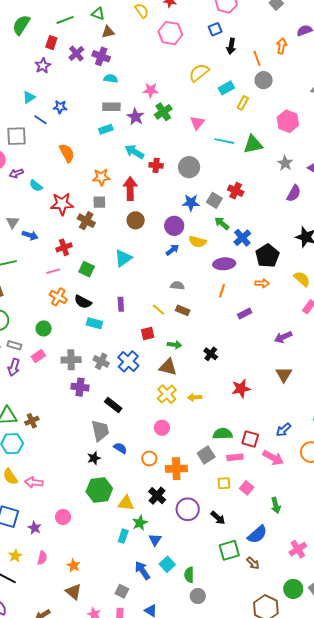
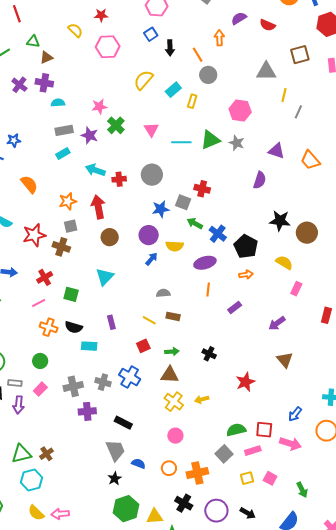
gray star: (285, 163) -> (237, 143), moved

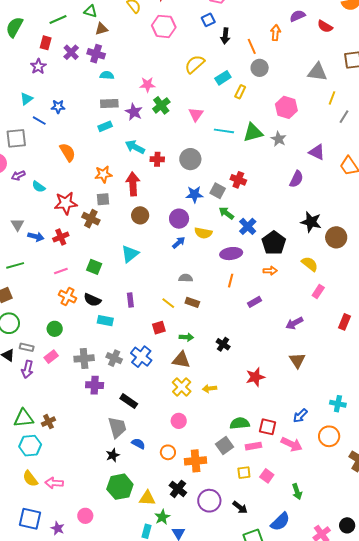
red cross: (45, 277) -> (61, 237), moved

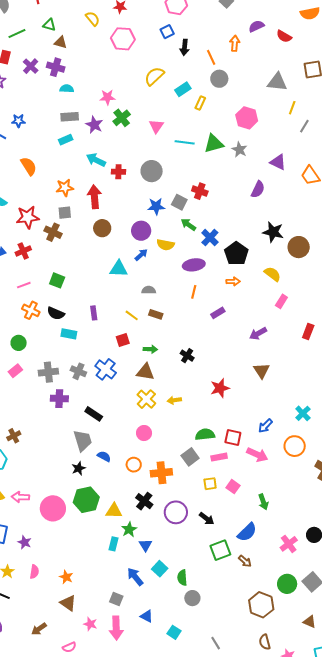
brown triangle: (101, 29) -> (61, 42), turned 32
cyan triangle: (130, 254) -> (119, 269), moved, turned 42
cyan cross: (338, 404) -> (303, 413), turned 35
pink circle: (85, 516) -> (53, 508), moved, size x1.6

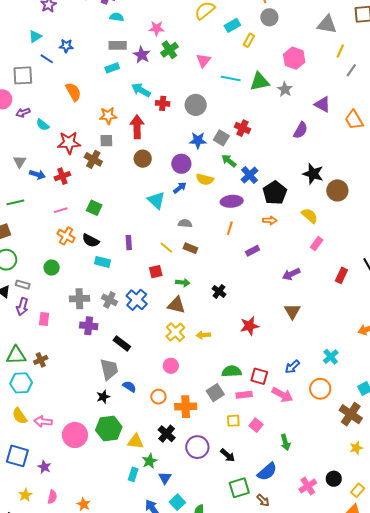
cyan triangle: (119, 269) -> (156, 200), turned 36
pink rectangle: (15, 371) -> (44, 319), moved, turned -48

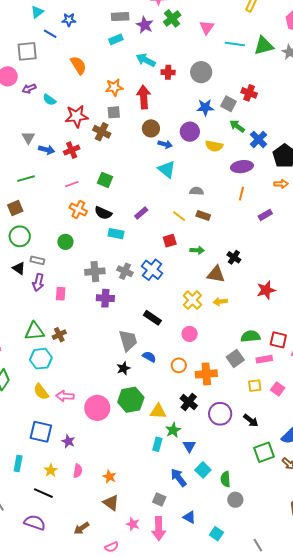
blue arrow: (180, 188) -> (165, 144), moved, turned 56
purple rectangle: (129, 243) -> (141, 213), turned 56
brown triangle: (176, 305) -> (216, 274), moved
black rectangle: (122, 343) -> (152, 318), moved

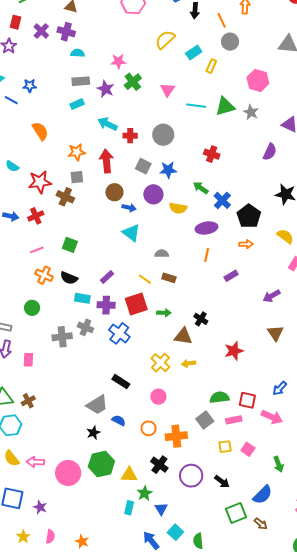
gray square: (228, 104) -> (143, 166), moved
red square: (170, 241) -> (136, 304), size x1.6
gray cross: (125, 271) -> (85, 327), moved
purple cross: (105, 298) -> (106, 305), moved
gray trapezoid: (128, 341) -> (97, 405), turned 75

